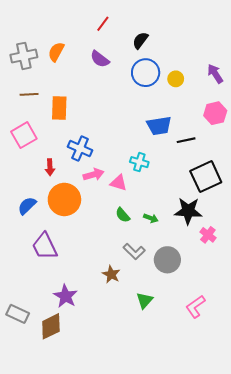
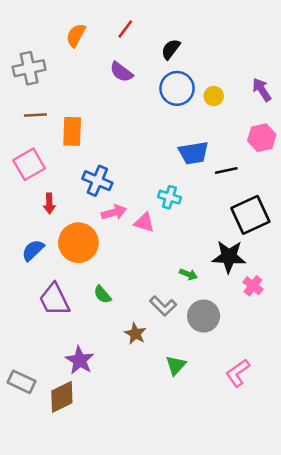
orange semicircle: (56, 52) -> (76, 35), moved
red arrow: (50, 167) -> (49, 203), moved
green semicircle: (123, 215) -> (102, 295), moved
green arrow: (151, 218) -> (188, 274), moved

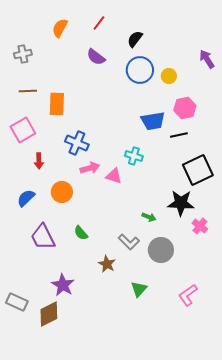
gray cross: (29, 68) -> (23, 54), size x0.7
purple arrow: (262, 90) -> (207, 59), moved
pink hexagon: (262, 138) -> (185, 108), moved
orange circle: (78, 243) -> (62, 192), size x0.7

